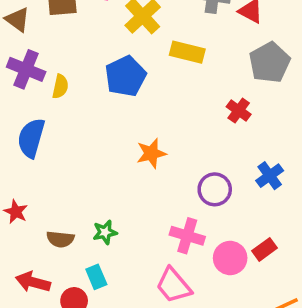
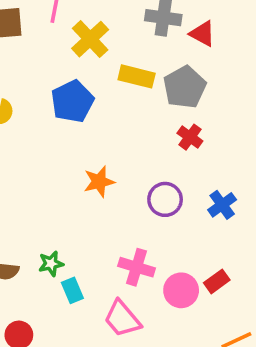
gray pentagon: (270, 62) -> (185, 87), moved
purple circle: (215, 189) -> (165, 199), moved
cyan rectangle: (96, 277) -> (72, 290), moved

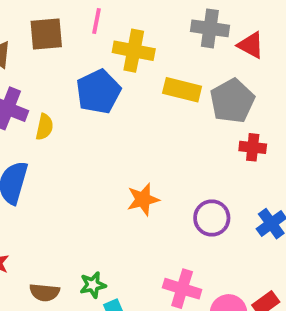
yellow cross: (90, 39) -> (134, 51), turned -36
blue pentagon: (72, 101) -> (98, 92), moved
red cross: (190, 137) -> (253, 147), moved, turned -30

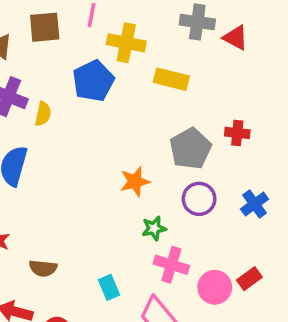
gray pentagon: (232, 101) -> (190, 149), moved
green star: (93, 285) -> (154, 228), moved

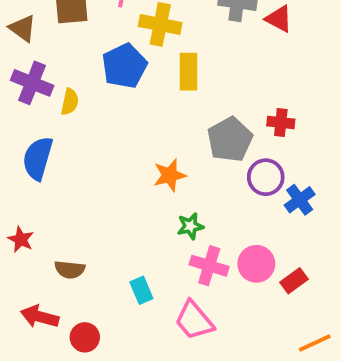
yellow rectangle: (171, 79) -> (188, 72), moved, turned 76
purple circle: (199, 199) -> (266, 177), moved
pink circle: (215, 287) -> (256, 264), moved

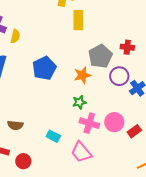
blue pentagon: (124, 66) -> (44, 68), moved
orange star: (170, 175) -> (82, 75), moved
cyan rectangle: (141, 290) -> (53, 136), turned -40

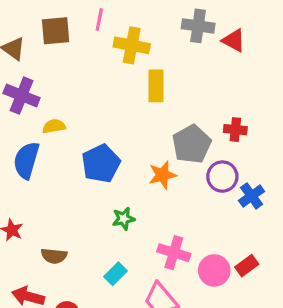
yellow semicircle: (15, 36) -> (54, 126), moved, turned -112
green star: (79, 102) -> (124, 219), moved
pink circle: (114, 122) -> (214, 270), moved
cyan rectangle: (53, 136) -> (115, 274), turned -72

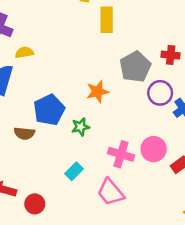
blue pentagon: (101, 164) -> (49, 110), moved
orange star: (162, 175) -> (97, 92), moved
brown semicircle: (54, 256) -> (24, 133), moved
pink circle: (214, 270) -> (154, 149), moved

